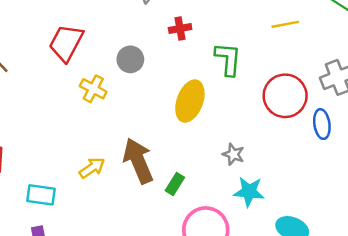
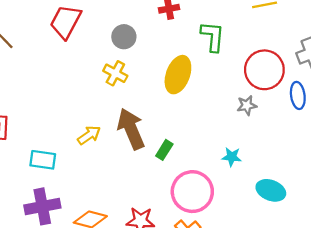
yellow cross: (93, 89) -> (115, 73), moved
gray star: (233, 154) -> (247, 105), moved, turned -30
cyan star: (249, 192) -> (232, 157), size x0.7

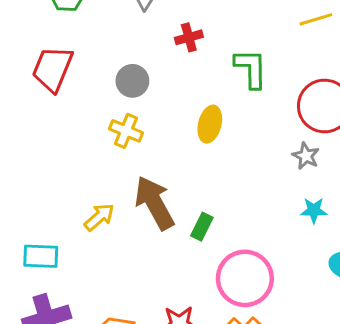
yellow ellipse: (178, 75) -> (210, 124), size x0.7
gray star: (247, 105) -> (306, 156), turned -30
cyan star: (232, 157) -> (314, 210), moved

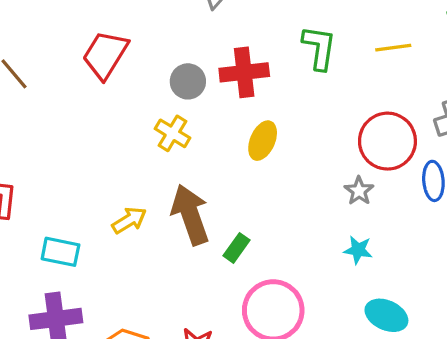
red cross: (189, 37) -> (244, 72), moved, size x1.6
green L-shape: (251, 68) -> (319, 48), moved

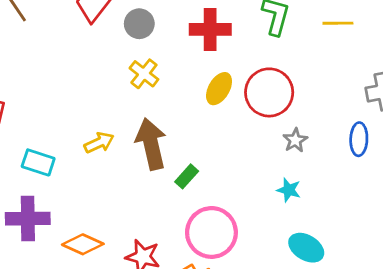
gray circle: (188, 81) -> (139, 24), moved
red circle: (387, 141) -> (269, 92), moved

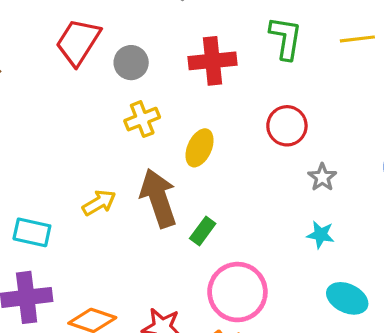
yellow cross: (144, 74) -> (142, 119), turned 36
yellow ellipse: (219, 89) -> (200, 148), moved
red circle: (269, 92) -> (287, 126), size x0.7

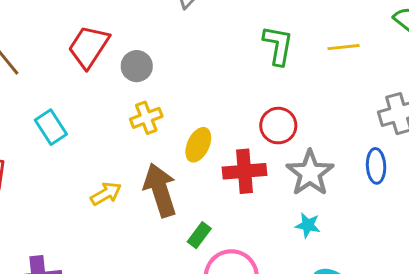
red cross: (213, 61) -> (245, 171), moved
gray star: (322, 177) -> (310, 173), size x1.8
green rectangle: (203, 231) -> (199, 235), moved
cyan rectangle: (32, 232) -> (51, 127), moved, turned 44

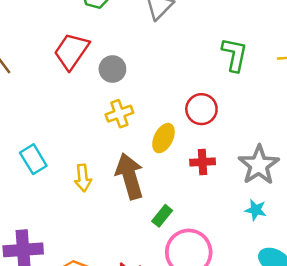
red circle: (278, 126) -> (201, 109), moved
cyan rectangle: (51, 127) -> (33, 159), moved
red cross: (245, 171) -> (203, 162), size x0.7
yellow arrow: (106, 194) -> (83, 178), turned 112

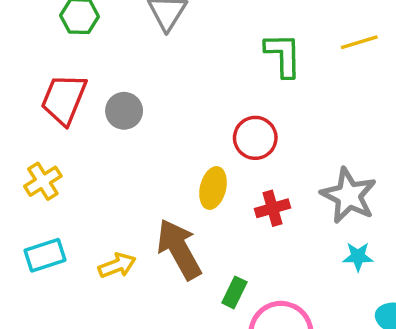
yellow cross: (119, 114) -> (43, 181), moved
cyan rectangle: (33, 159) -> (45, 255), turned -64
yellow arrow: (83, 178) -> (117, 265), turned -92

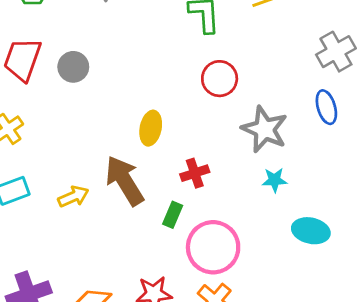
red circle: (255, 138) -> (220, 79), moved
red cross: (273, 208) -> (195, 173), moved

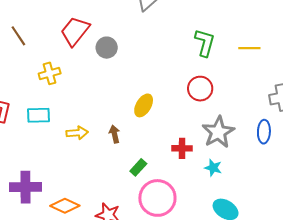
red cross: (195, 173) -> (182, 148), moved
brown arrow: (125, 181) -> (114, 134), size x0.5

